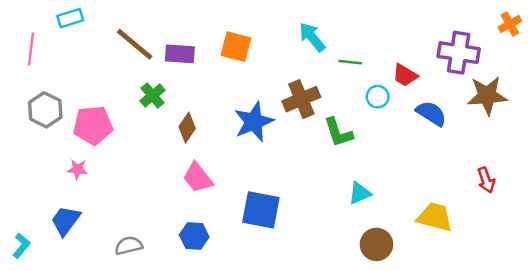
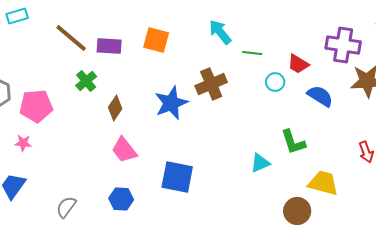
green L-shape: (338, 132) -> (293, 142), moved
brown circle: (376, 244) -> (297, 211), moved
gray semicircle: (129, 246) -> (66, 207), turned -40

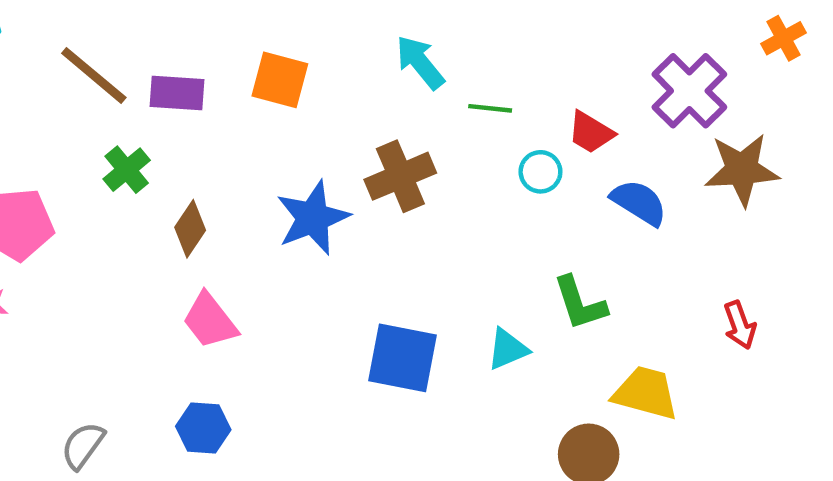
purple cross: (343, 45) -> (689, 91), turned 36
blue square: (177, 177) -> (403, 358), moved

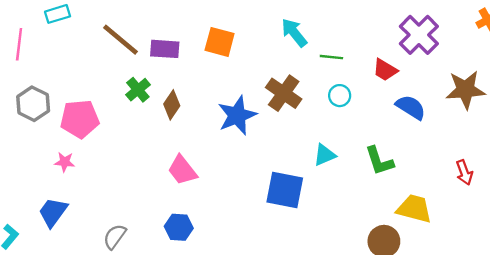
purple cross: (689, 91) -> (419, 35), moved
cyan circle: (540, 172) -> (340, 96), moved
brown cross: (400, 176) -> (284, 93), turned -32
brown diamond: (190, 229) -> (172, 105), moved
cyan triangle: (508, 349) -> (324, 155), moved

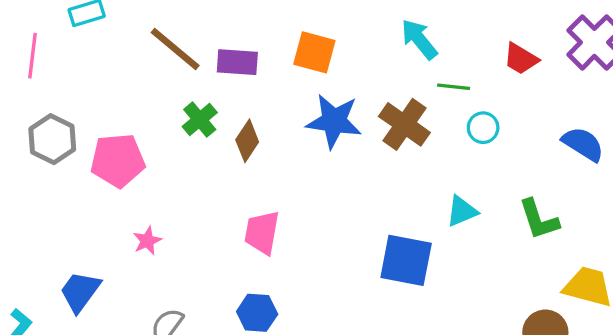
green line: (331, 57) -> (454, 87), moved
red trapezoid: (385, 70) -> (521, 59), moved
blue star: (237, 115) -> (334, 121), moved, turned 30
pink star: (65, 162) -> (147, 241), moved, turned -30
pink trapezoid: (182, 170) -> (262, 233), turned 48

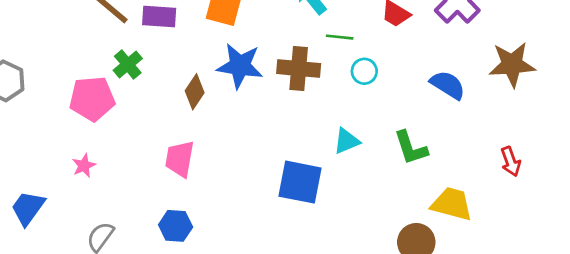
brown cross: (404, 124) -> (299, 69), turned -30
brown diamond: (247, 141) -> (195, 92), moved
pink pentagon: (118, 160) -> (92, 99), moved

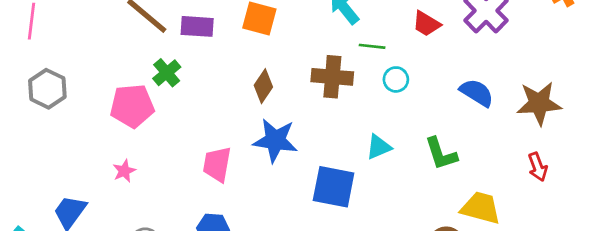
brown star: (512, 64) -> (539, 103), moved
blue star: (240, 66) -> (275, 140), moved
brown diamond: (195, 92) -> (263, 86), moved

